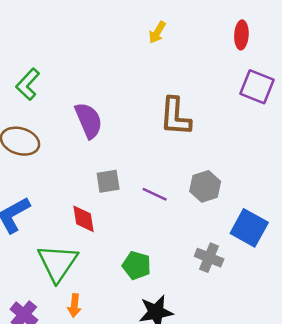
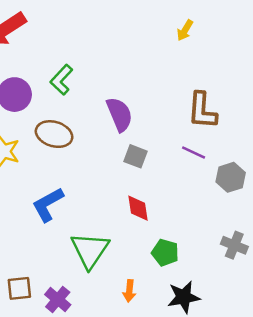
gray square: (108, 181) -> (136, 156), moved, turned 30
purple line: (155, 194) -> (194, 153), moved
red diamond: (83, 219) -> (138, 208), moved
orange arrow: (74, 306) -> (129, 291), moved

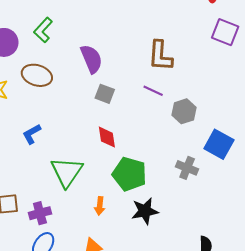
blue L-shape: (48, 204) -> (32, 134), size x0.7
green pentagon: (165, 253) -> (129, 174), size x1.5
purple cross: (58, 300) -> (40, 213), turned 35

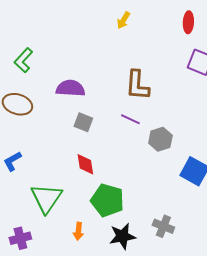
purple semicircle: (91, 59) -> (70, 88), turned -64
gray cross: (187, 168) -> (163, 226), moved

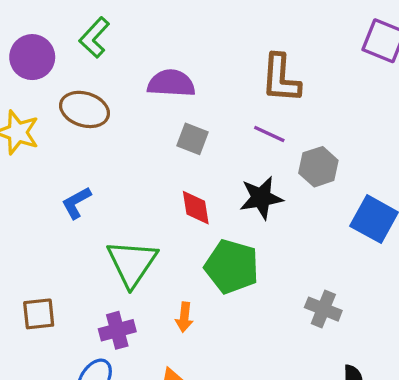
black star: (122, 236) -> (261, 198), moved
purple cross: (20, 238) -> (117, 330), moved

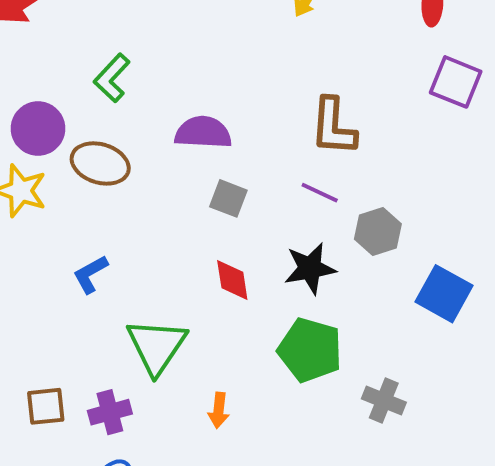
purple circle: (32, 57) -> (38, 129), moved
green pentagon: (232, 266) -> (310, 350), moved
purple cross: (117, 330) -> (110, 412), moved

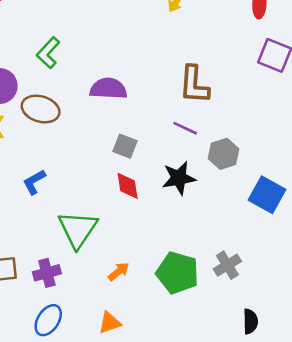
gray square: (228, 198) -> (125, 146), moved
green pentagon: (310, 350) -> (177, 273), moved
gray cross: (384, 401) -> (227, 265), turned 36
orange arrow: (219, 410) -> (119, 272), turned -135

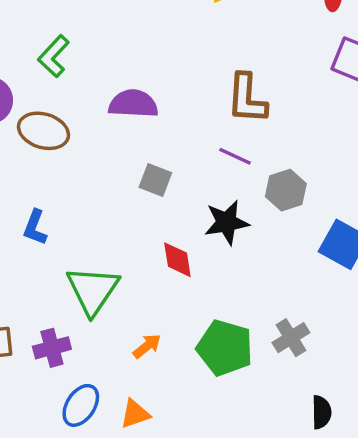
blue L-shape: (34, 182) -> (35, 227), turned -40
red diamond: (128, 186) -> (177, 260), moved
blue ellipse: (48, 320) -> (81, 405), moved

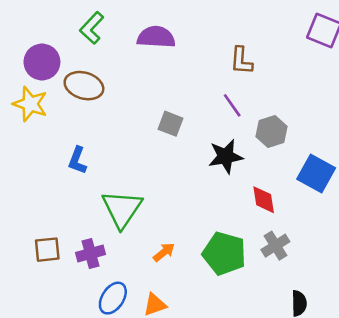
brown L-shape: (247, 99) -> (241, 61), size x0.7
purple semicircle: (133, 104) -> (156, 37), moved
purple line: (235, 156) -> (232, 105), turned 30
red diamond: (177, 260) -> (264, 200), moved

